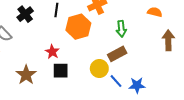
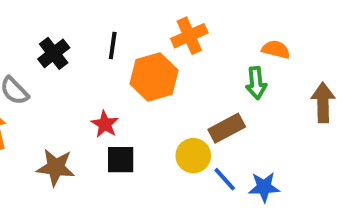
orange semicircle: (155, 12) -> (276, 49), moved
green arrow: (121, 29) -> (256, 83), moved
brown star: (26, 75) -> (56, 167), turned -30

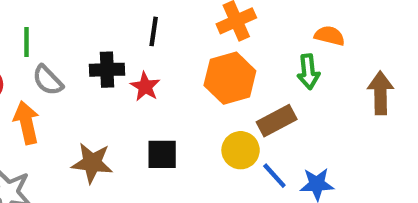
black cross: (54, 53) -> (107, 70), moved, turned 36
orange hexagon: (154, 77) -> (230, 78), moved
red star: (105, 124) -> (145, 87), moved

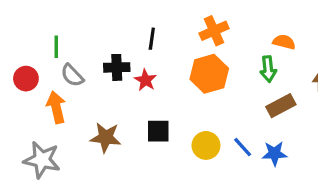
brown rectangle: (277, 121) -> (281, 106), moved
yellow circle: (241, 150) -> (206, 145), moved

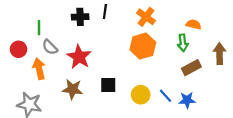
orange cross: (214, 31) -> (146, 17), turned -30
black line: (152, 39) -> (105, 11), moved
black cross: (117, 67) -> (80, 17), moved
red star: (145, 80) -> (79, 57), moved, size x1.6

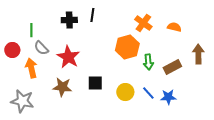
orange cross: (146, 17) -> (143, 23), moved
green arrow: (183, 43) -> (148, 62), moved

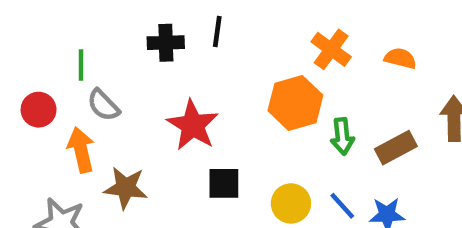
red star: (68, 57) -> (193, 125), moved
brown star: (62, 87) -> (126, 188), moved

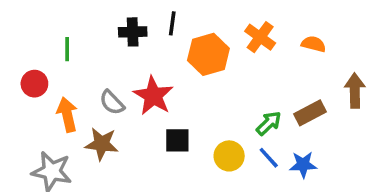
orange hexagon: (295, 103) -> (208, 54), moved
gray semicircle: (103, 105) -> (112, 103), moved
green arrow: (342, 136) -> (269, 123), moved, turned -128

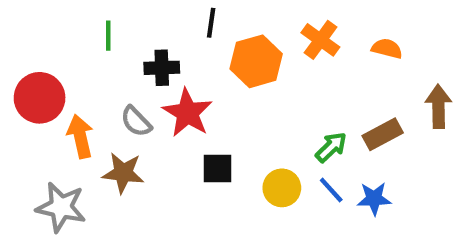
black cross: (133, 32) -> (162, 68), moved
green line: (67, 49) -> (108, 36), moved
red circle: (34, 84) -> (40, 98), size x1.5

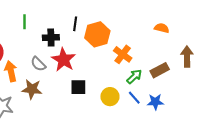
black line: (211, 23) -> (75, 24), moved
orange cross: (320, 40) -> (123, 54), moved

